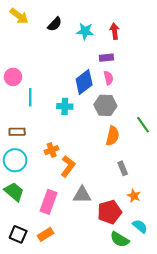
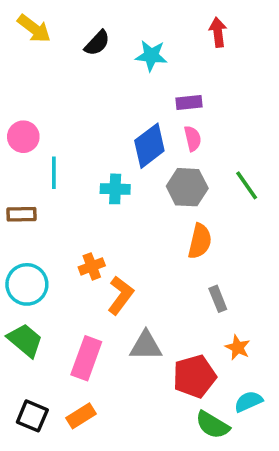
red arrow: (115, 31) -> (218, 32), moved
green line: (143, 125) -> (247, 185), moved
brown rectangle: (17, 132) -> (21, 214), moved
cyan semicircle: (140, 226) -> (248, 402), turned -63

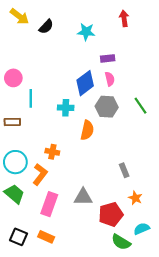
black semicircle: (97, 43) -> (46, 27), moved
orange semicircle: (200, 241) -> (87, 130), moved
orange cross: (92, 266) -> (52, 152), turned 32
orange L-shape: (121, 295) -> (40, 174), moved
orange rectangle: (81, 416) -> (46, 237), turned 56

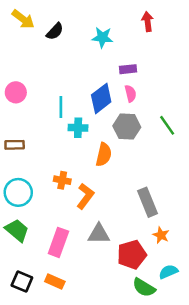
cyan line: (31, 98) -> (61, 107), moved
gray rectangle: (124, 170) -> (148, 202), size x1.6
orange L-shape: (40, 174) -> (85, 196), moved

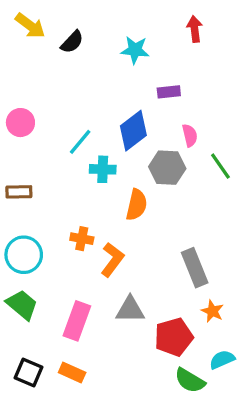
pink semicircle: (130, 94) -> (190, 135), moved
cyan line: (61, 107) -> (80, 142), turned 40

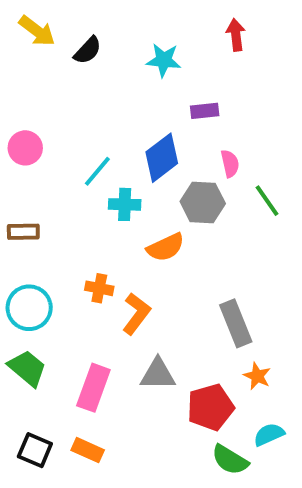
orange semicircle: (137, 205) -> (166, 247), turned 52

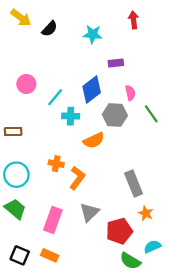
pink circle: (25, 148) -> (26, 84), moved
gray triangle: (158, 374) -> (89, 212), turned -45

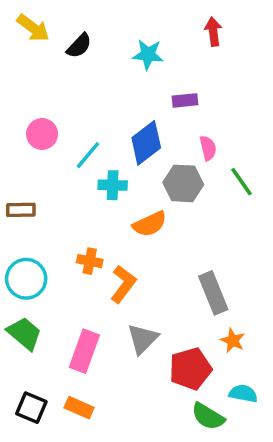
cyan semicircle: (152, 247) -> (243, 393), turned 35

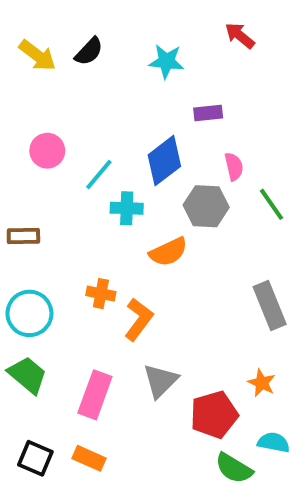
yellow arrow: (33, 28) -> (37, 55), moved
red arrow: (213, 32) -> (240, 36), turned -44
gray rectangle: (213, 293) -> (270, 305), moved

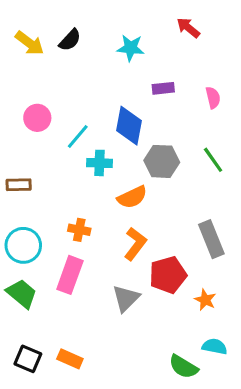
blue diamond: (164, 161) -> (129, 126), turned -42
pink semicircle: (234, 167) -> (213, 98), moved
orange L-shape: (139, 319) -> (135, 244), moved
pink rectangle: (95, 395) -> (70, 275), moved
red pentagon: (214, 415) -> (168, 275), moved

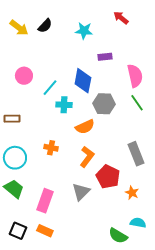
pink semicircle: (213, 98) -> (135, 76), moved, size x1.6
pink rectangle: (70, 275) -> (45, 201), moved
red pentagon: (168, 275) -> (108, 177), turned -30

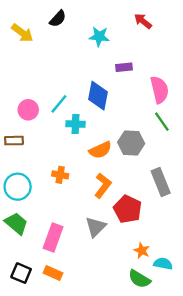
black semicircle: (45, 26) -> (58, 19), moved
pink circle: (24, 76) -> (28, 110), moved
gray hexagon: (104, 104) -> (131, 143), moved
orange star: (132, 193) -> (142, 251), moved

